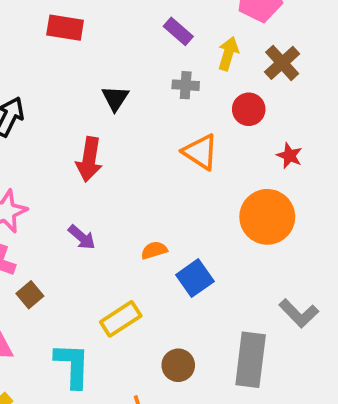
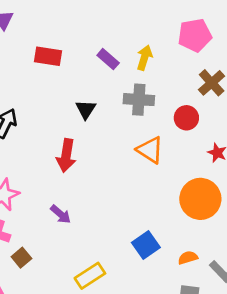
purple rectangle: (178, 31) -> (108, 59), moved
yellow arrow: (228, 54) -> (144, 58), moved
gray cross: (186, 85) -> (139, 100), size x1.5
orange semicircle: (154, 250) -> (188, 258), moved

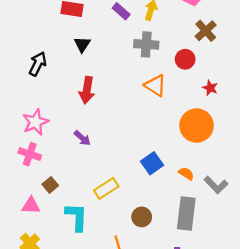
black triangle: (86, 109) -> (82, 44), moved
brown square: (21, 258) -> (50, 185), moved
orange semicircle: (188, 258) -> (186, 174), turned 49

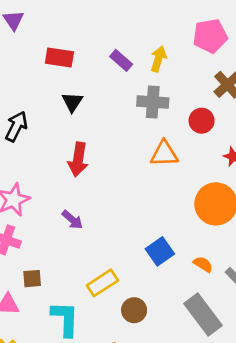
orange triangle: (155, 86) -> (164, 154), turned -35
brown square: (50, 185) -> (32, 279), turned 35
gray rectangle: (186, 214) -> (203, 315), turned -44
brown circle: (142, 217) -> (134, 310), moved

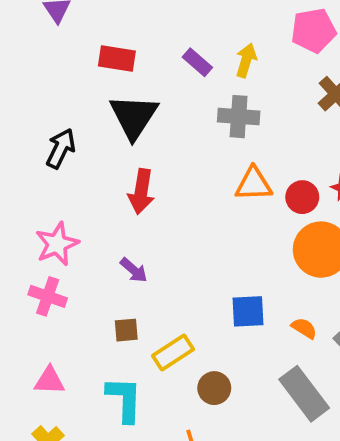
black triangle: (72, 102) -> (134, 117), size x1.8
red circle: (202, 121) -> (302, 197), moved
blue square: (160, 251) -> (248, 311), turned 32
brown square: (32, 279) -> (126, 330), moved

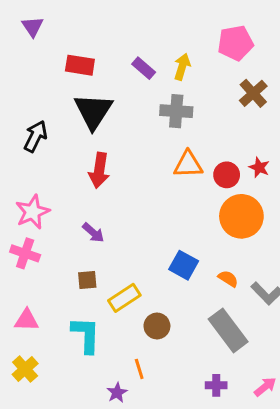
blue square: (248, 311) -> (184, 265), turned 32

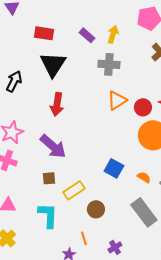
orange triangle: (188, 164) -> (117, 100), turned -30
purple arrow: (93, 233) -> (53, 146), size x1.8
purple cross: (216, 385) -> (115, 247), moved, turned -32

